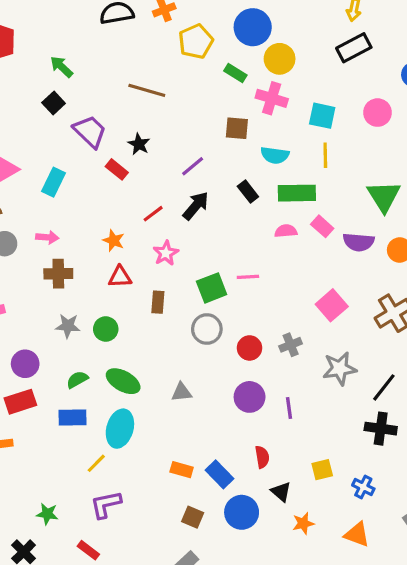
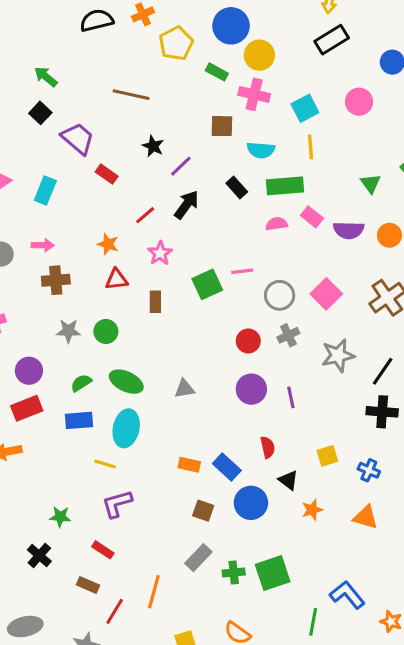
cyan square: (322, 116) -> (305, 108), turned -36
black star: (139, 144) -> (153, 146), moved
green triangle: (384, 196) -> (371, 183), size x0.6
gray circle: (207, 329) -> (280, 295), moved
yellow line: (96, 463) -> (105, 464), turned 65

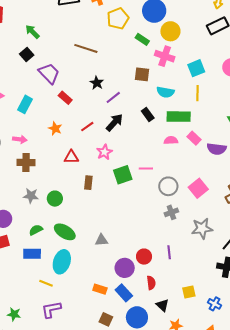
orange star: (108, 244) -> (55, 128), moved
pink star: (160, 253) -> (104, 152), moved
red triangle: (117, 279) -> (71, 157), moved
red circle: (248, 341) -> (144, 257), moved
purple circle: (251, 389) -> (125, 268), moved

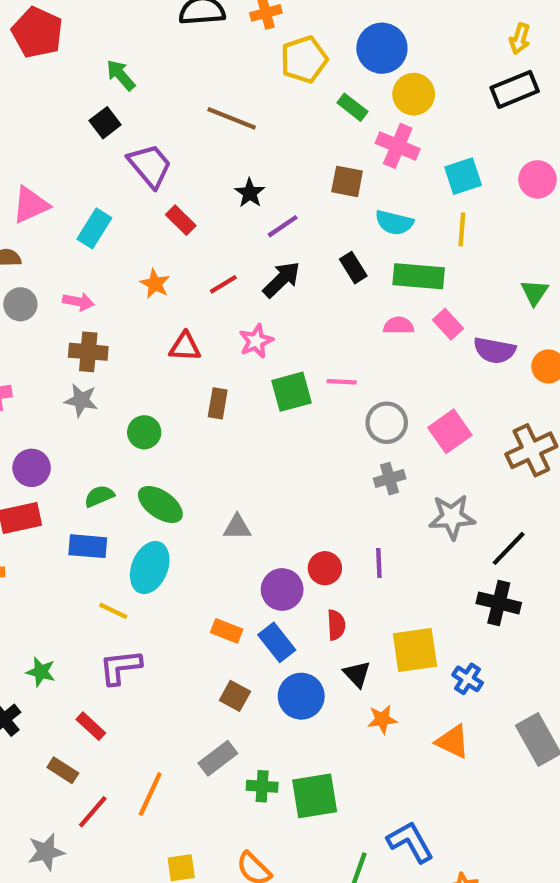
gray star: (31, 196) -> (81, 400), moved
yellow square: (189, 292) -> (415, 650), size x1.6

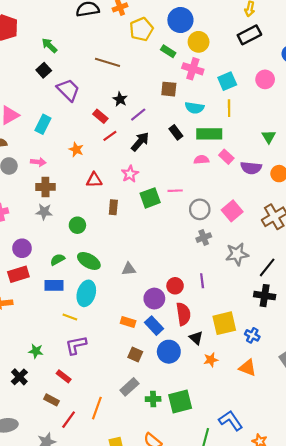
red rectangle: (181, 220) -> (100, 116), moved
red line: (223, 284) -> (110, 136), moved
red semicircle: (336, 625) -> (183, 314), size x1.5

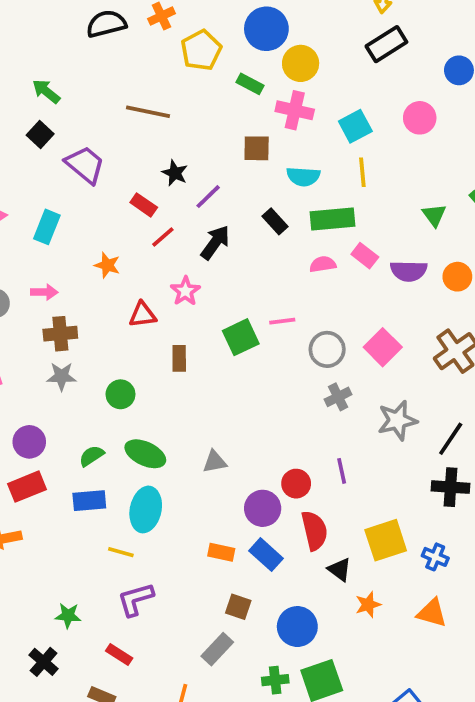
pink star: (130, 174) -> (185, 291), moved
blue circle: (169, 352) -> (297, 627), moved
gray rectangle: (129, 387) -> (217, 649), moved

